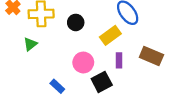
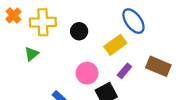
purple rectangle: (119, 60) -> (124, 71), turned 40

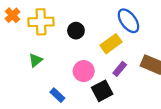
green triangle: (32, 54) -> (36, 60), moved

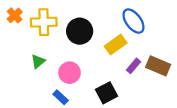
black circle: (76, 31) -> (80, 31), size x1.5
purple rectangle: (120, 69) -> (133, 66), moved
pink circle: (84, 71) -> (70, 73), moved

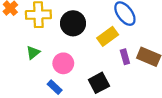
purple rectangle: (133, 66) -> (125, 57), turned -56

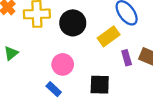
green triangle: (33, 53) -> (11, 53), moved
black square: (99, 83) -> (100, 85), turned 30

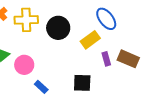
pink circle: (63, 64) -> (24, 65), moved

